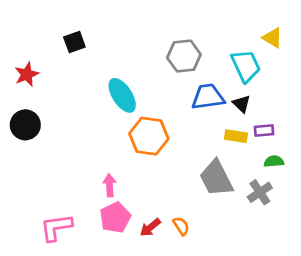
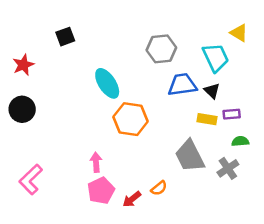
orange semicircle: (181, 226) -> (159, 188), moved, turned 84
pink L-shape: (56, 227) -> (31, 180), moved, turned -36

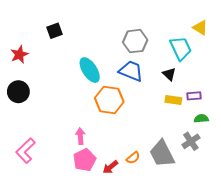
blue trapezoid: (182, 85) -> (131, 71), moved, turned 30
black triangle: (212, 91) -> (169, 74), moved
gray trapezoid: (190, 156) -> (162, 154), moved

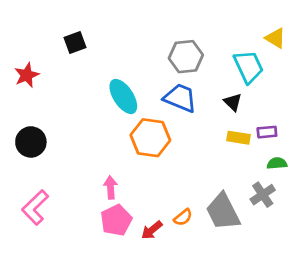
black circle: (18, 92) -> (31, 142), moved

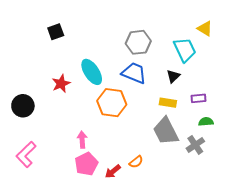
red star: (27, 75) -> (61, 84), moved
black triangle: (233, 102) -> (173, 76), turned 32
yellow rectangle: (239, 138) -> (168, 103), moved
gray trapezoid: (223, 212) -> (166, 131), moved

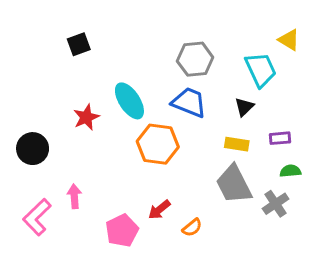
pink arrow: (82, 140) -> (74, 196), moved
red arrow: (113, 171) -> (159, 210), moved

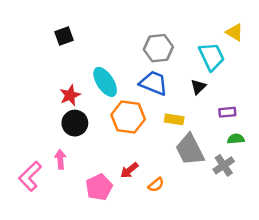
yellow rectangle: (237, 144) -> (174, 119), moved
black circle: (33, 149) -> (75, 123), moved

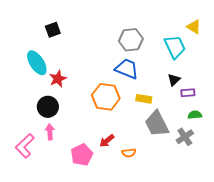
cyan ellipse: (105, 82) -> (37, 63), moved
black triangle: (198, 87) -> (174, 80), moved
black circle: (75, 123) -> (48, 107), moved
orange semicircle: (156, 185) -> (129, 153), turned 32

